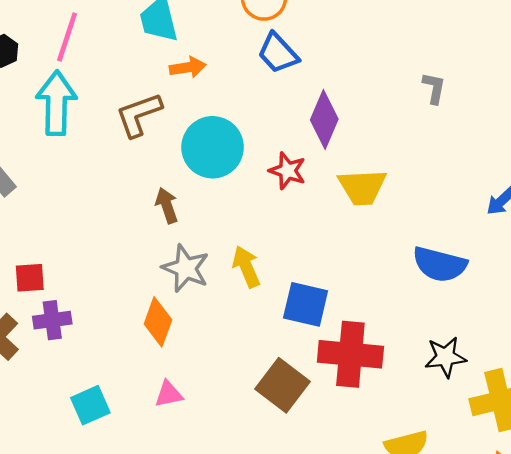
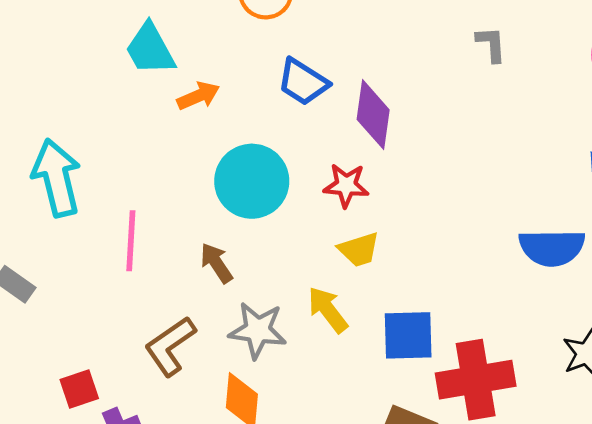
pink line: (67, 37) -> (131, 241), moved
blue trapezoid: (278, 53) -> (303, 82), moved
brown L-shape: (139, 115) -> (170, 346), moved
yellow trapezoid: (362, 187) -> (359, 250), moved, size x0.7

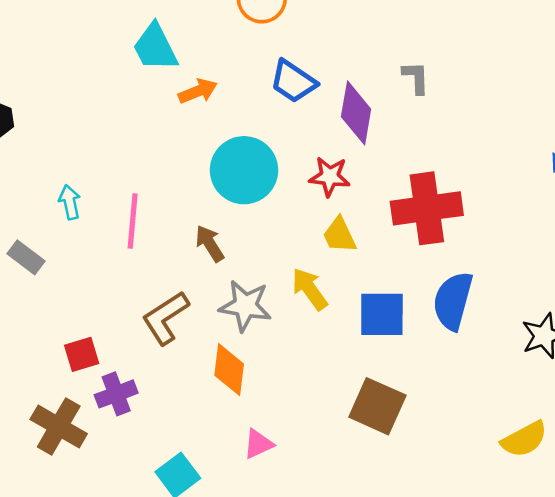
gray L-shape: (491, 44) -> (416, 78), moved
cyan arrow: (57, 178) -> (70, 202), moved, size x0.5
blue semicircle: (552, 248) -> (453, 301), moved, turned 104
yellow trapezoid: (359, 250) -> (340, 235), turned 81
red cross: (476, 380) -> (427, 208), moved

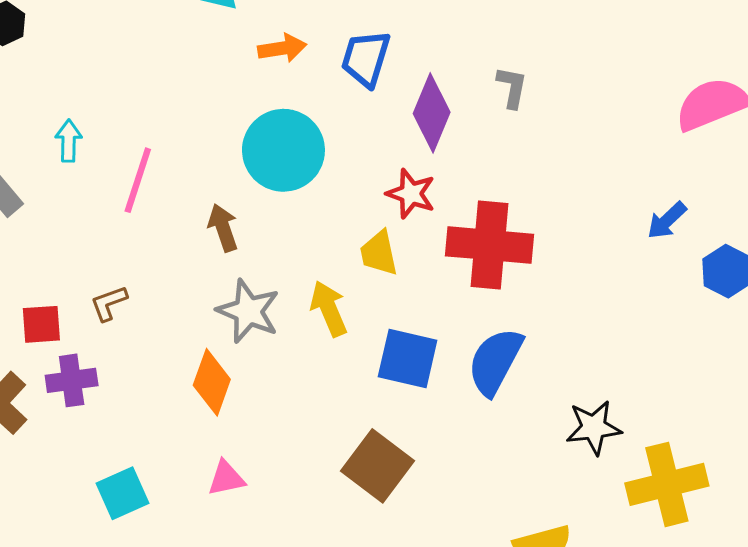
blue trapezoid: (293, 81) -> (366, 59), turned 60
orange arrow: (198, 91) -> (282, 48), moved
red star: (330, 177) -> (411, 194), moved
brown L-shape: (165, 318) -> (109, 303), moved, size x0.6

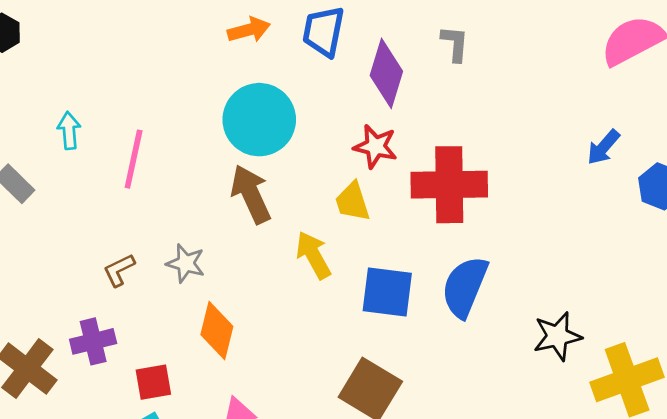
brown arrow: (223, 228) -> (251, 194), moved, size x1.4
gray star: (248, 311) -> (186, 263), moved, size x0.7
red square: (41, 324) -> (153, 382), moved

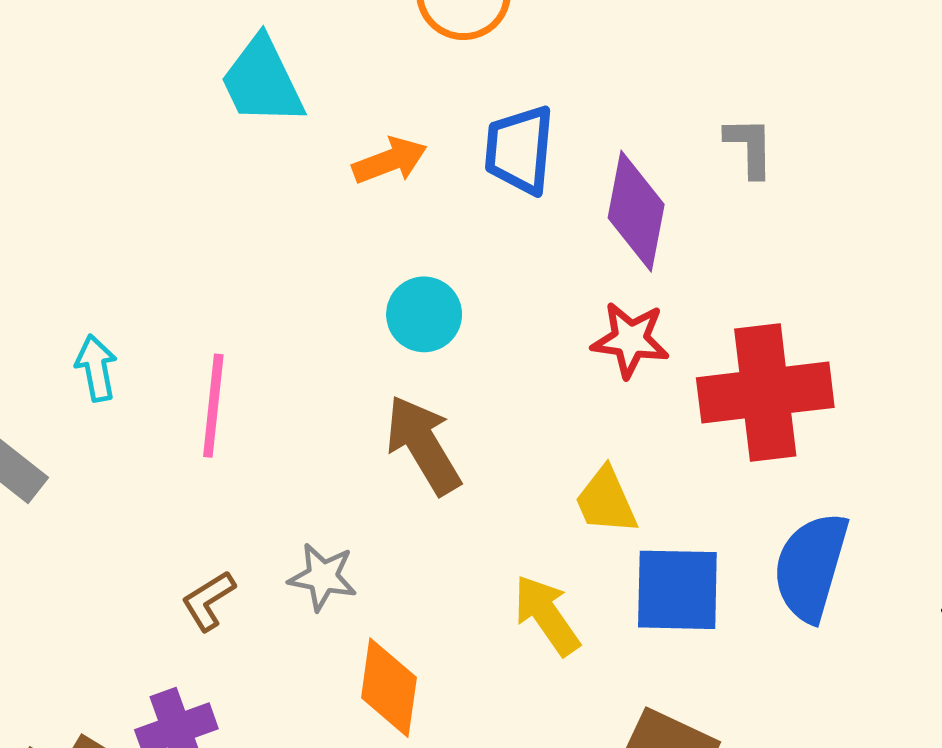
cyan circle: (259, 120) -> (424, 314), size x0.6
yellow trapezoid: (353, 202) -> (606, 501), moved
yellow arrow: (313, 255) -> (547, 615), moved

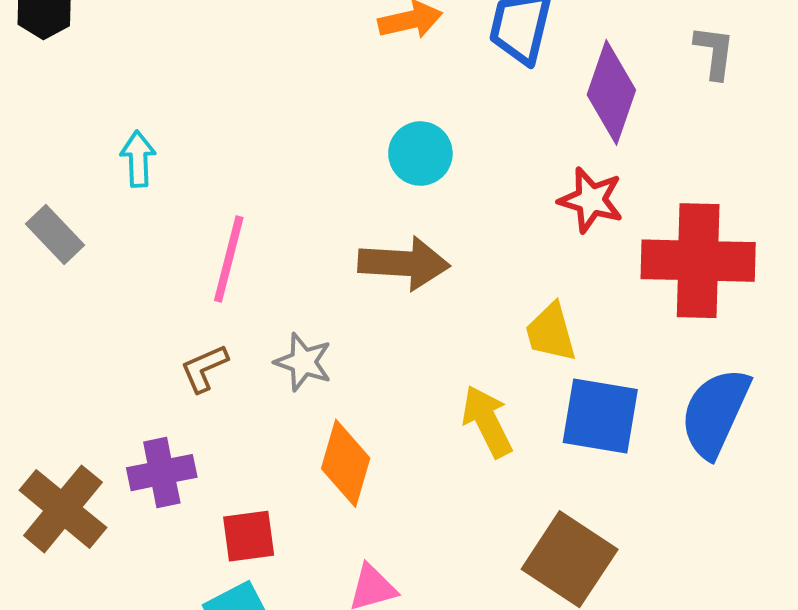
pink line: (213, 406) -> (229, 259), moved
brown arrow: (423, 445) -> (404, 263), turned 116

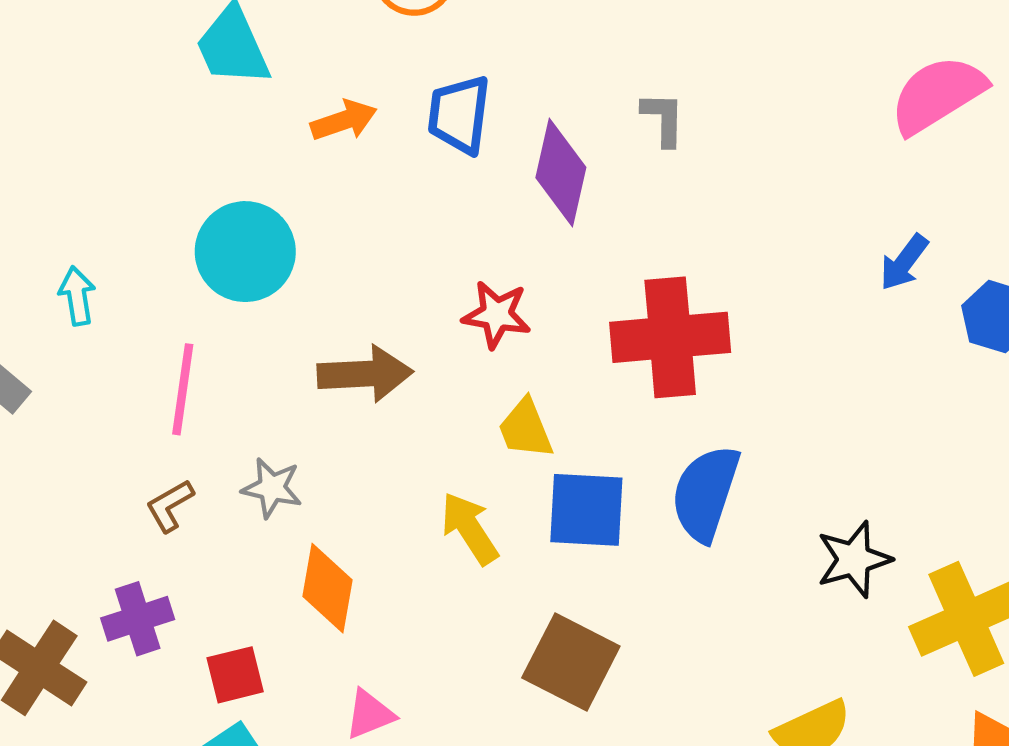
cyan circle: (420, 154) -> (245, 252), moved, size x1.5
red star: (591, 200) -> (497, 315), moved

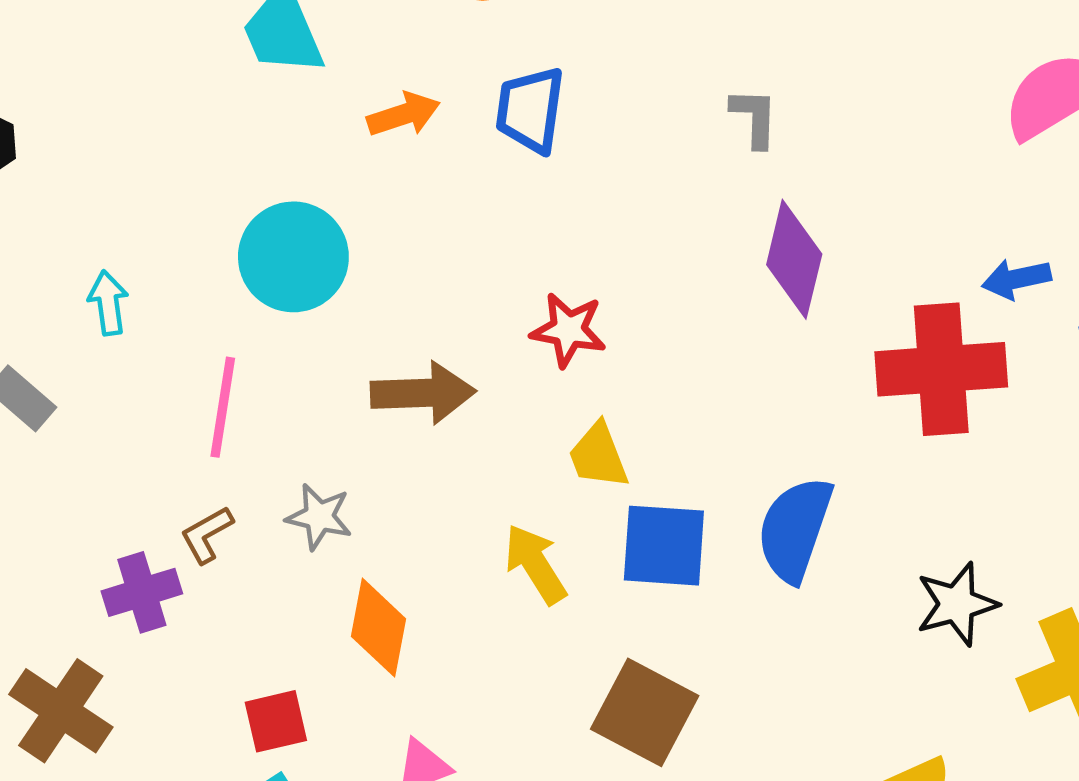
purple diamond: (561, 173) -> (794, 259), moved
blue arrow: (904, 262) -> (1016, 279), turned 40
red cross: (670, 337) -> (941, 369), moved
purple cross: (138, 619) -> (142, 592), moved

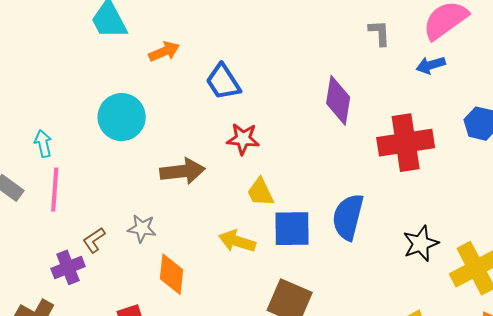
blue trapezoid: (530, 110) -> (223, 82), moved, turned -36
gray L-shape: (754, 118) -> (379, 33), moved
blue arrow: (1016, 279) -> (431, 65), moved
pink line: (223, 407) -> (55, 189), moved
yellow arrow: (535, 564) -> (237, 241), turned -36

